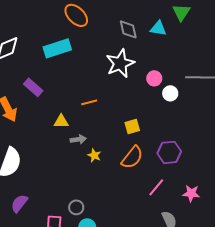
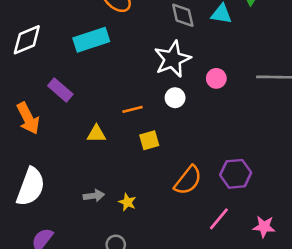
white circle: (170, 93) -> (175, 98), moved
yellow square: (132, 126) -> (149, 140), moved
gray arrow: (78, 139) -> (94, 196), moved
yellow star: (94, 155) -> (127, 202), moved

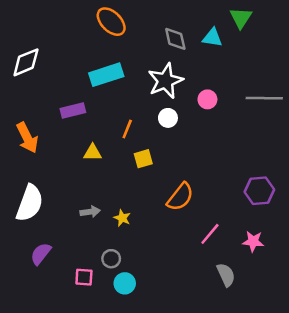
cyan rectangle: (91, 40) -> (106, 75), moved
purple rectangle: (60, 90) -> (73, 110), moved, turned -55
orange line: (133, 109) -> (127, 129), turned -54
purple hexagon: (236, 174) -> (259, 191), moved

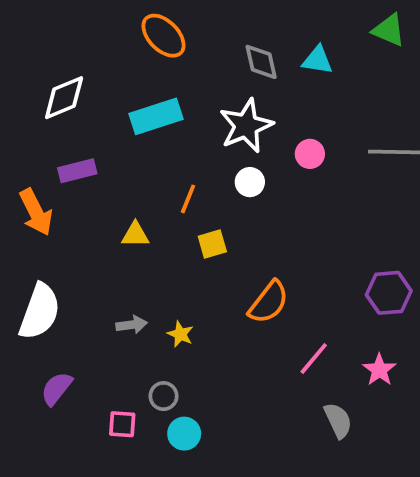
green triangle: (241, 18) -> (389, 30), moved, turned -40
white diamond: (26, 62) -> (64, 98), moved
purple rectangle: (73, 110) -> (77, 171), moved
pink star: (253, 241) -> (379, 370), turned 30

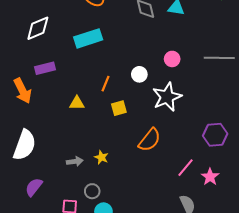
white star: (246, 126) -> (167, 97), moved
gray arrow: (132, 325) -> (75, 161), moved
pink line: (314, 359) -> (185, 168), moved

